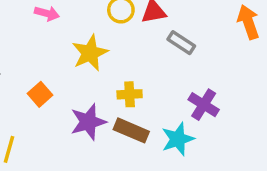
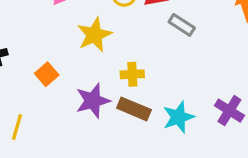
purple cross: (204, 105) -> (229, 111), moved

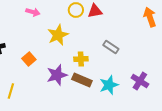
gray rectangle: (182, 25) -> (111, 47), moved

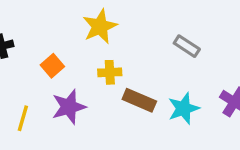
yellow cross: (81, 59) -> (110, 72), moved
purple star: (57, 75) -> (69, 107), moved

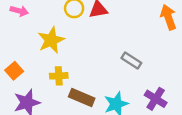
gray rectangle: (187, 46) -> (131, 61), moved

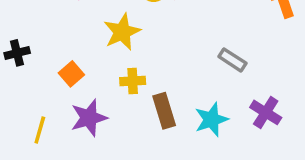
brown rectangle: (82, 98) -> (164, 111), turned 50

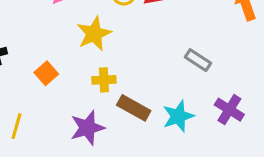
brown rectangle: (164, 111) -> (134, 108), turned -44
purple star: (89, 118) -> (87, 128), moved

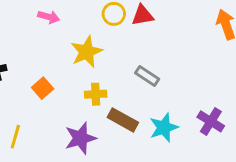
gray rectangle: (198, 60) -> (147, 76), moved

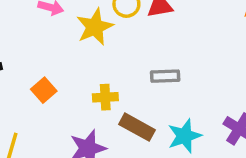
yellow star: (87, 52) -> (95, 27), moved
gray rectangle: (147, 76) -> (165, 76), turned -35

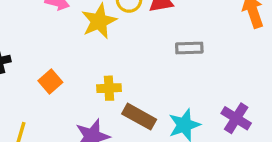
gray rectangle: (165, 76) -> (189, 48), moved

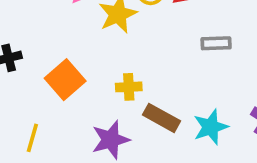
orange square: (50, 81) -> (65, 80), size x1.5

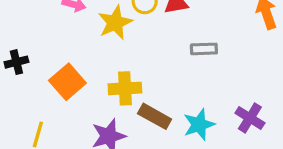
yellow cross: (129, 87) -> (125, 88), size x1.4

